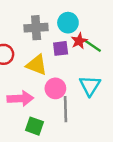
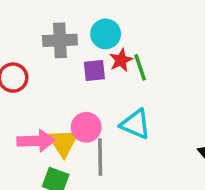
green line: (93, 46) -> (140, 67), turned 36
yellow triangle: (37, 65) -> (63, 142), moved, turned 35
cyan triangle: (90, 86) -> (135, 124), turned -40

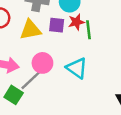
yellow triangle: (63, 142) -> (30, 30), moved, turned 40
gray line: (100, 157) -> (32, 79), moved, turned 35

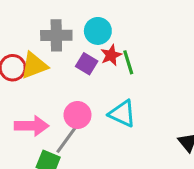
purple square: (57, 25) -> (87, 64), turned 35
yellow triangle: (30, 30) -> (34, 65), moved

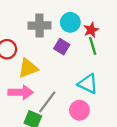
red star: (111, 55) -> (91, 30), moved
yellow triangle: (34, 65) -> (28, 68), moved
pink circle: (77, 115) -> (79, 110), moved

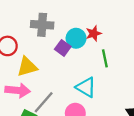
cyan circle: (70, 22) -> (76, 38), moved
green line: (93, 46) -> (105, 58), moved

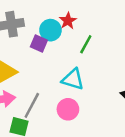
green line: (105, 58) -> (86, 44), turned 54

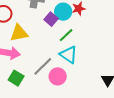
green line: (86, 44) -> (66, 35), moved
gray line: (32, 105) -> (43, 66), moved

